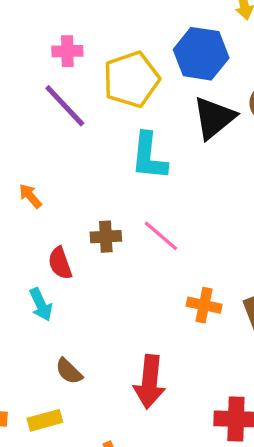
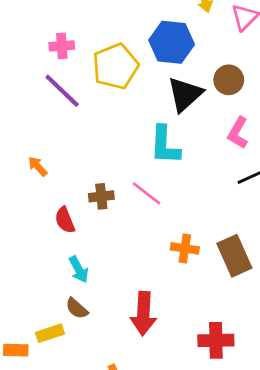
cyan L-shape: (149, 156) -> (165, 145), moved
cyan arrow: (41, 304) -> (79, 269), moved
yellow rectangle: (45, 420) -> (50, 333), moved

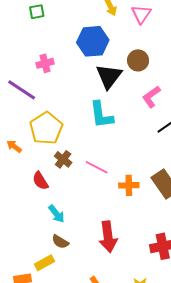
pink cross: (62, 46) -> (45, 63), moved
yellow pentagon: (115, 66) -> (46, 128), moved
pink L-shape: (238, 133) -> (151, 97), turned 35
pink line: (147, 193) -> (97, 167), moved
brown cross: (101, 196) -> (63, 159), turned -36

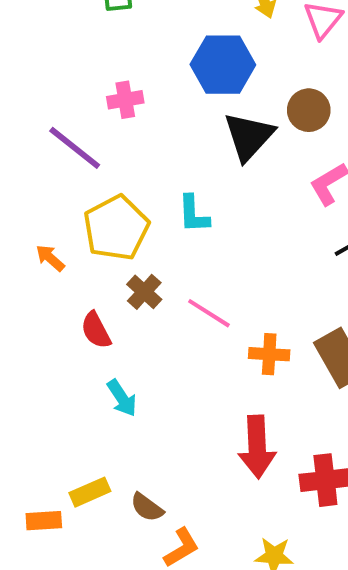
cyan L-shape: (101, 115) -> (194, 214), moved, size x0.7
red arrow: (108, 237) -> (257, 447), moved
brown semicircle: (60, 242) -> (147, 507), moved

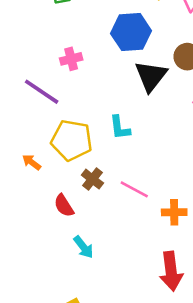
yellow pentagon: (116, 228) -> (72, 140), turned -30

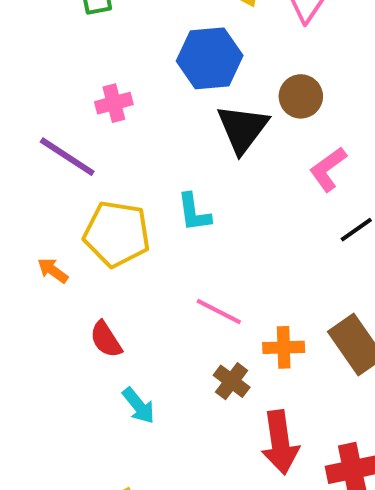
brown cross: (92, 179) -> (232, 381), moved

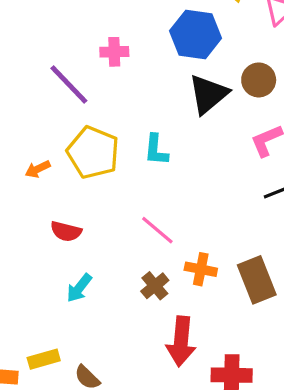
orange arrow: (53, 270) -> (38, 169), turned -75
red semicircle: (106, 339) -> (66, 231), turned -56
cyan arrow: (139, 406) -> (79, 288), turned 64

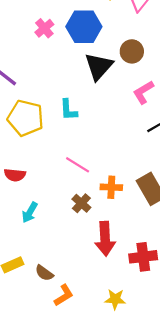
pink cross: (114, 52) -> (44, 28), moved, turned -30

